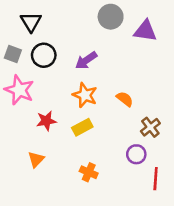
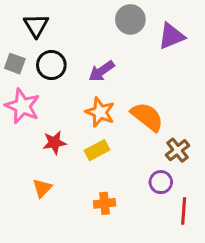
purple triangle: (145, 31) -> (171, 36), turned -30
orange semicircle: (125, 99) -> (147, 117), size x1.6
orange cross: (89, 172) -> (105, 203), turned -30

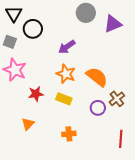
black triangle: (36, 26) -> (14, 14), moved
black circle: (51, 65) -> (33, 29), moved
yellow rectangle: (97, 150) -> (64, 99), turned 49
purple circle: (161, 182) -> (98, 108), moved

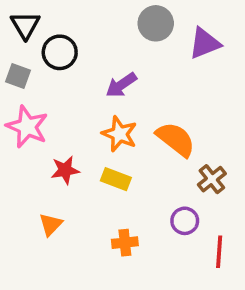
purple circle: (98, 108) -> (185, 221), moved

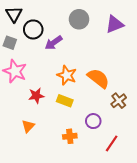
gray circle: (156, 23) -> (79, 19), moved
purple arrow: (121, 85) -> (54, 43), moved
purple circle: (185, 221) -> (93, 121), moved
red line: (219, 252) -> (112, 143), moved, turned 30

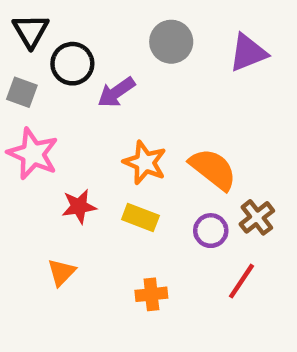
purple circle: (93, 121) -> (211, 231), moved
red line: (112, 143) -> (241, 281), moved

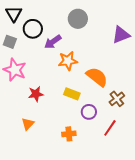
purple triangle: (248, 53) -> (121, 35), moved
orange star: (145, 163) -> (68, 61), moved, turned -30
yellow rectangle: (140, 217) -> (72, 94), moved
purple circle: (211, 231) -> (89, 112), moved

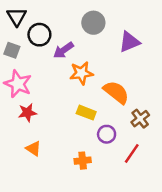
purple triangle: (121, 35) -> (129, 42), moved
red star: (36, 94) -> (27, 113), moved
orange triangle: (28, 124) -> (33, 149), turned -40

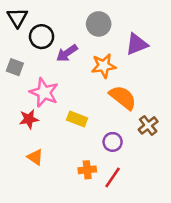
gray square: (12, 50) -> (15, 67), moved
orange star: (81, 73) -> (104, 66), moved
pink star: (18, 84) -> (44, 92), moved
yellow rectangle: (86, 113) -> (77, 119), moved
red line: (132, 153) -> (113, 177), moved

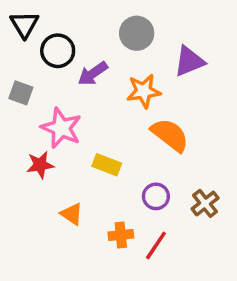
brown cross: (148, 125) -> (205, 203), moved
orange triangle: (35, 157) -> (72, 214), moved

